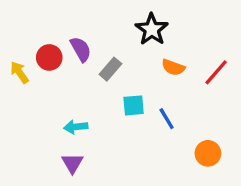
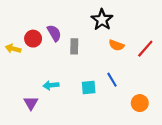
gray rectangle: (110, 69) -> (74, 46), turned -40
yellow arrow: (19, 72) -> (13, 49), turned -40
cyan square: (134, 105) -> (89, 88), moved
purple triangle: (72, 163) -> (31, 103), moved

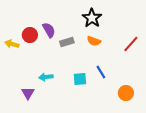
orange semicircle: (116, 45) -> (94, 41), moved
gray rectangle: (74, 46) -> (67, 42), turned 72

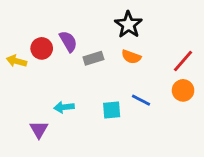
blue line: (101, 72) -> (141, 100), turned -32
orange circle: (126, 93) -> (183, 90), moved

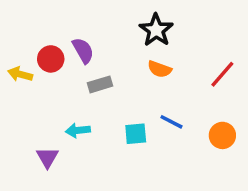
gray rectangle: (93, 58) -> (100, 84), moved
orange circle: (183, 90) -> (222, 135), moved

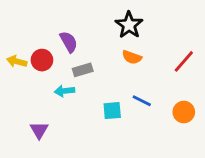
red circle: (51, 59) -> (42, 60), moved
cyan arrow: (78, 130) -> (64, 91), moved

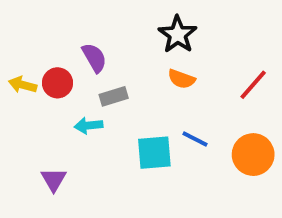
cyan square: (112, 111) -> (154, 153), size x1.4
orange circle: (184, 112) -> (253, 155), size x1.4

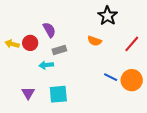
black star: (178, 34) -> (108, 16), moved
blue line: (195, 139) -> (111, 77), moved
cyan square: (154, 153) -> (58, 94), moved

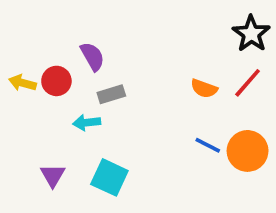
black star: (108, 16) -> (251, 34), moved
orange semicircle: (95, 41) -> (204, 89), moved
cyan square: (58, 94) -> (109, 177), turned 30

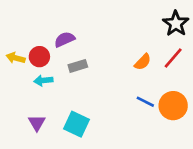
purple semicircle: (92, 56) -> (65, 39), turned -84
orange semicircle: (204, 89) -> (143, 62), turned -66
cyan arrow: (87, 123) -> (43, 80), moved

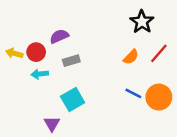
black star: (176, 24) -> (142, 22), moved
purple triangle: (37, 123) -> (52, 124), moved
cyan square: (76, 124) -> (73, 99), moved, turned 35

